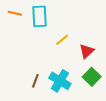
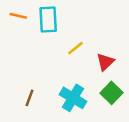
brown line: (35, 81) -> (29, 98), moved

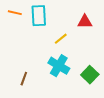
red triangle: (105, 62) -> (85, 22), moved, turned 42
cyan cross: (73, 98) -> (59, 66), moved

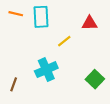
cyan cross: (59, 66) -> (46, 70), moved, turned 35
brown line: (24, 79) -> (14, 84), moved

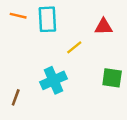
green square: (95, 79) -> (112, 78), moved, turned -36

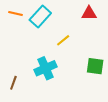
cyan rectangle: (47, 19) -> (40, 17), turned 45
red triangle: (104, 27) -> (89, 13), moved

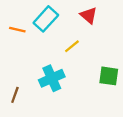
orange line: (16, 13) -> (17, 30), moved
red triangle: (89, 13) -> (89, 15), moved, turned 42

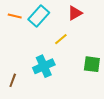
red triangle: (89, 15) -> (75, 13), turned 49
orange line: (17, 30) -> (15, 16), moved

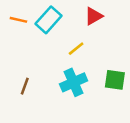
cyan cross: (44, 66) -> (74, 82), moved
brown line: (13, 80) -> (25, 86), moved

